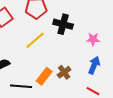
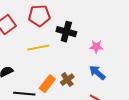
yellow line: (35, 40) -> (38, 48), turned 30
blue arrow: (94, 65) -> (97, 73), turned -72

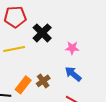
black cross: (66, 32) -> (42, 33), turned 30

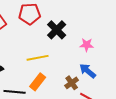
yellow line: (14, 49) -> (38, 58), moved
brown cross: (43, 81) -> (72, 83), moved

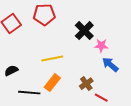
black cross: (57, 30) -> (84, 31), moved
blue arrow: (88, 71) -> (110, 65), moved

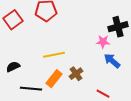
black cross: (84, 31) -> (118, 27), moved, turned 30
brown cross: (86, 84) -> (76, 74), moved

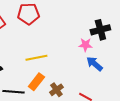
brown cross: (76, 74) -> (56, 90), moved

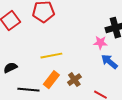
brown cross: (56, 90) -> (74, 80), moved

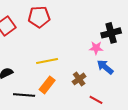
brown cross: (74, 80) -> (79, 79), moved

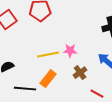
pink star: (96, 48) -> (70, 51), moved

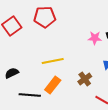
pink star: (70, 51) -> (95, 38), moved

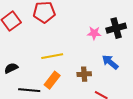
brown cross: (85, 79) -> (84, 74), turned 32

